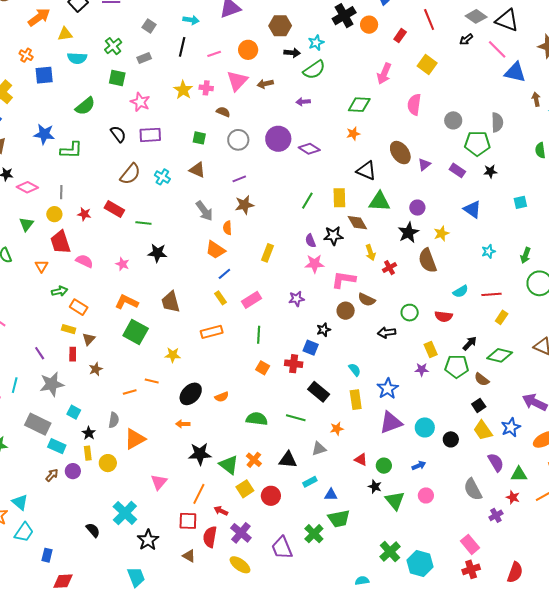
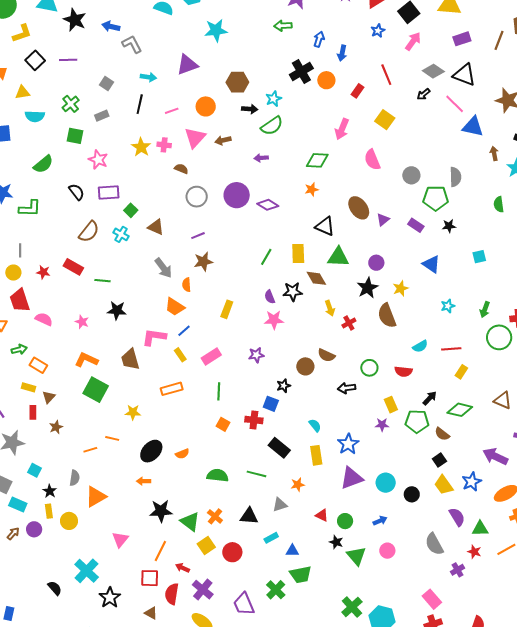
pink semicircle: (414, 105) -> (372, 160), turned -30
green square: (199, 138) -> (131, 210), moved, turned 32
pink L-shape: (344, 280) -> (154, 337), moved

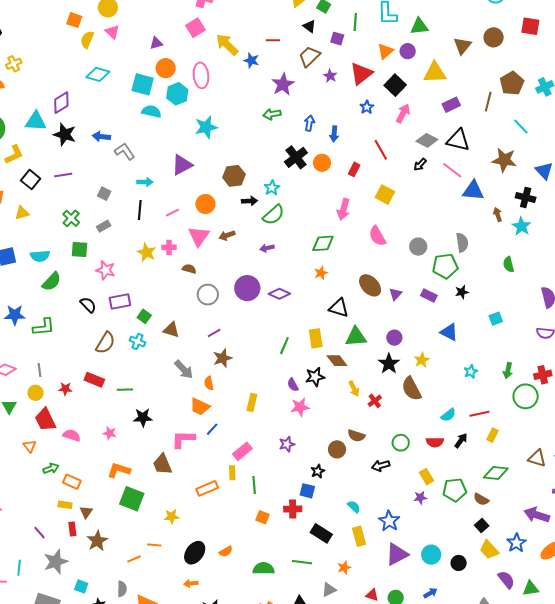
cyan semicircle: (35, 116) -> (40, 256), moved
yellow rectangle: (180, 355) -> (232, 473), moved, turned 40
black arrow: (430, 398) -> (461, 441), moved
brown star: (56, 427) -> (97, 541), size x1.5

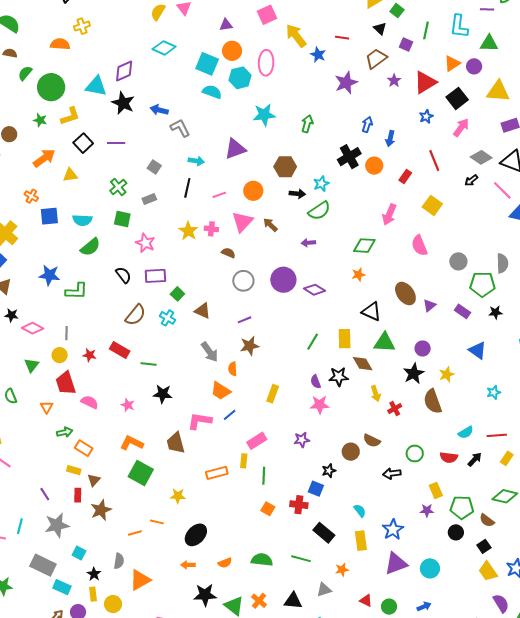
green arrow: (272, 114) -> (307, 124), moved, turned 108
brown arrow: (227, 235) -> (270, 225), turned 56
orange semicircle: (226, 551) -> (225, 563), moved
black circle: (459, 563) -> (456, 532), moved

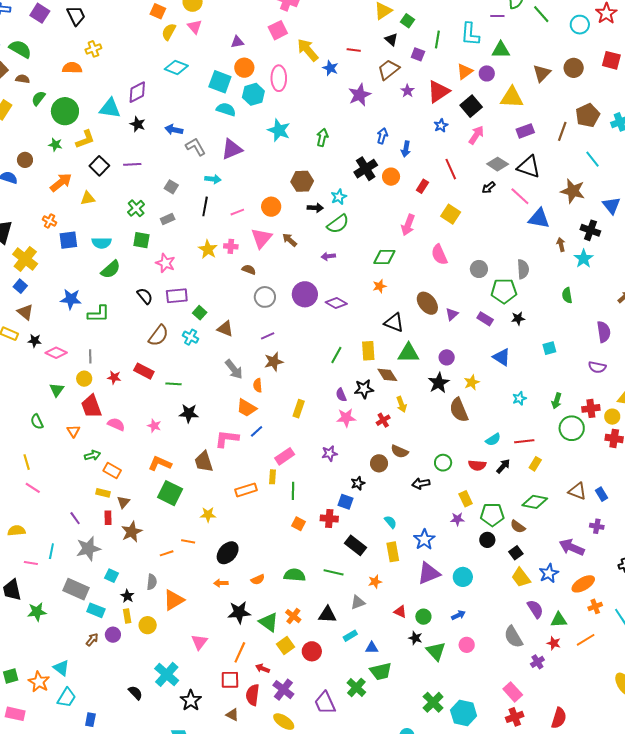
black star: (123, 103) -> (138, 124), size x0.7
cyan star: (264, 115) -> (279, 130), turned 30
purple triangle: (235, 149) -> (232, 149), moved
red cross: (395, 409) -> (383, 420), moved

